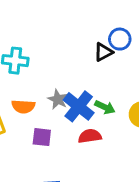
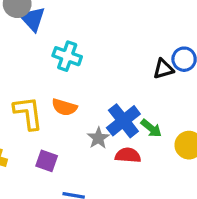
gray star: (58, 99) -> (98, 138), moved
purple square: (42, 137) -> (47, 161), moved

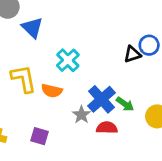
blue triangle: (33, 19) -> (32, 28), moved
cyan cross: (67, 56) -> (68, 60), moved, turned 30
yellow L-shape: (28, 113) -> (24, 79), moved

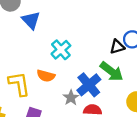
yellow L-shape: (24, 79) -> (19, 84), moved
green arrow: (125, 104) -> (112, 72), moved, size x1.5

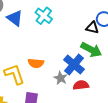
black triangle: (117, 47) -> (92, 28), turned 40
cyan cross: (61, 50) -> (44, 16), moved

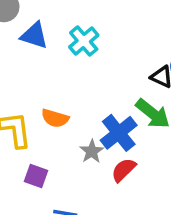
blue triangle: (15, 18) -> (34, 35), turned -30
red semicircle: (81, 85) -> (124, 170), turned -49

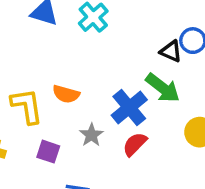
gray star: (92, 151) -> (91, 135), moved

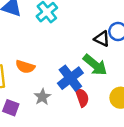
red semicircle: (135, 144) -> (82, 97), moved, turned 114

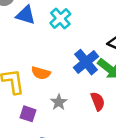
blue cross: (70, 78) -> (86, 62), moved

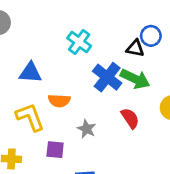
blue triangle: (26, 15) -> (30, 73), moved
cyan cross: (60, 19) -> (79, 42), moved

